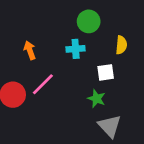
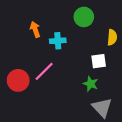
cyan cross: (76, 49) -> (58, 41), moved
orange arrow: (30, 50) -> (35, 29), moved

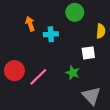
pink line: (44, 71) -> (38, 77), moved
green star: (91, 84) -> (73, 73), moved

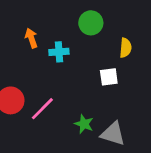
green star: (73, 73) -> (84, 124), moved
gray triangle: (91, 96) -> (113, 134), turned -30

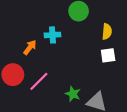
orange arrow: (31, 38) -> (30, 47), moved, turned 56
white square: (109, 77) -> (108, 55), moved

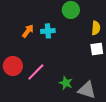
orange arrow: (30, 47) -> (28, 31), moved

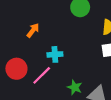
cyan cross: (48, 31) -> (55, 54), moved

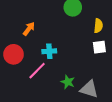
red circle: (16, 69) -> (14, 54), moved

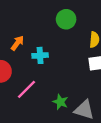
cyan cross: (49, 51) -> (40, 55), moved

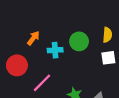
green circle: (66, 19) -> (79, 41), moved

